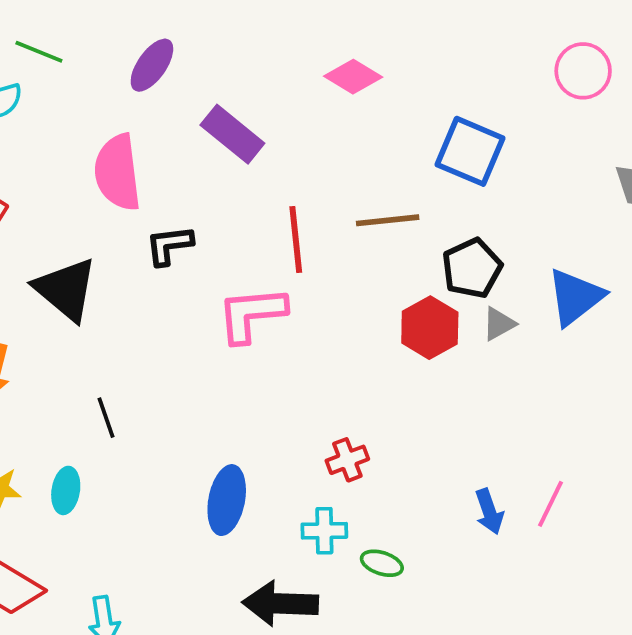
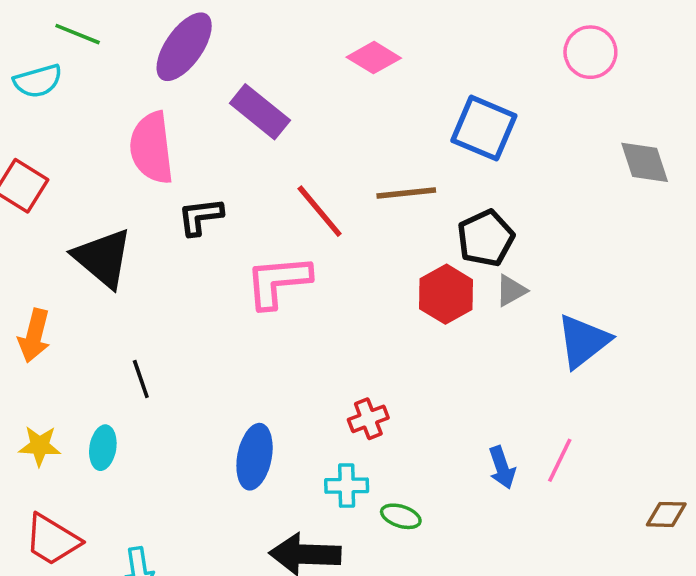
purple ellipse: (152, 65) -> (184, 47), size x1.4
red line: (296, 239) -> (320, 211), turned -34
blue triangle: (575, 297) -> (583, 341), moved

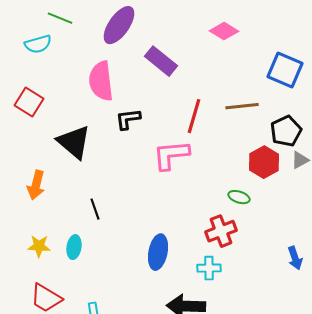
red line: (320, 211) -> (194, 116), turned 56
red cross: (368, 419) -> (221, 231), size x1.4
green ellipse: (401, 516) -> (239, 197), moved

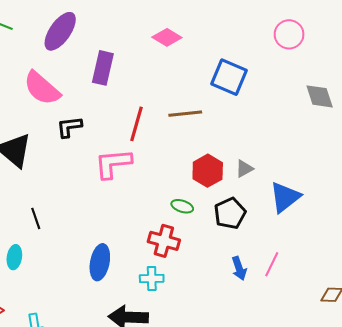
purple rectangle: (161, 61) -> (103, 68), turned 64
pink semicircle: (101, 81) -> (42, 88), turned -42
black pentagon: (286, 131) -> (230, 213), moved
red cross: (221, 231) -> (164, 241), turned 36

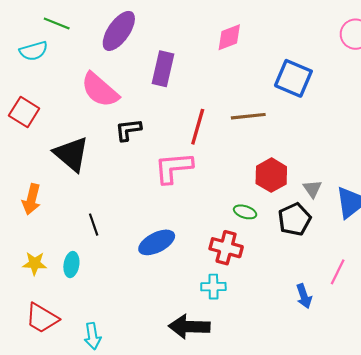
pink diamond: (167, 37) -> (229, 37), turned -52
gray triangle: (244, 169) -> (312, 189), moved, turned -36
blue ellipse: (100, 262) -> (157, 242), moved, turned 52
blue arrow: (239, 268) -> (304, 296), moved

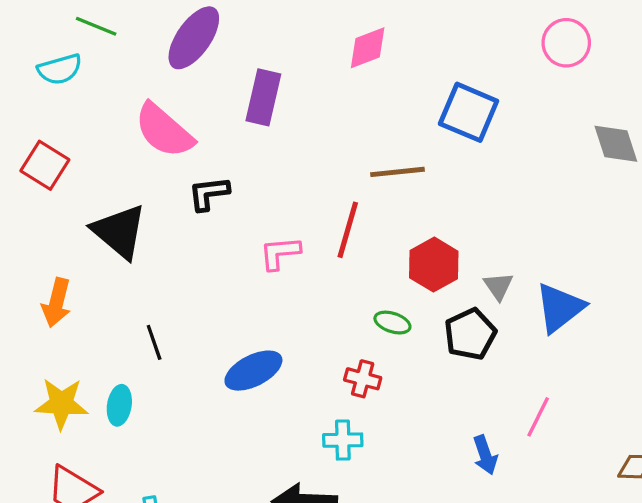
red line: (198, 127) -> (348, 230), moved
pink L-shape: (173, 168) -> (280, 253), size x0.7
red cross: (226, 248) -> (363, 379), size x0.7
yellow star: (35, 263) -> (61, 404), size x1.4

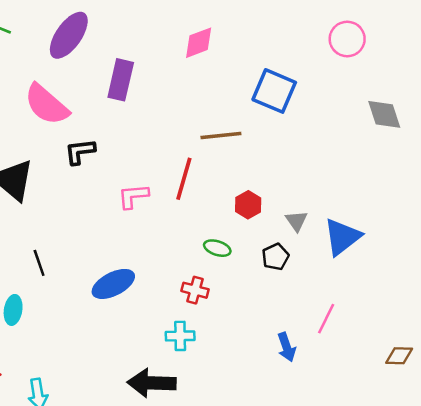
red hexagon: (434, 265) -> (248, 205), size x0.7
black pentagon: (470, 334) -> (275, 257), size x0.7

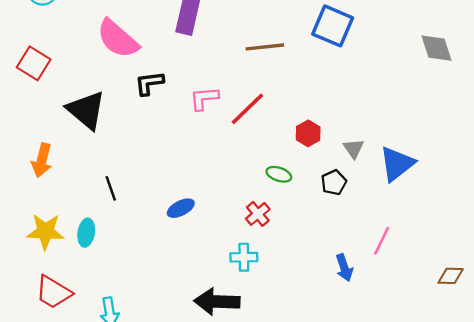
brown line: (221, 135) -> (265, 47), moved
red line: (184, 179) -> (247, 109), turned 30
pink L-shape: (133, 196) -> (204, 98), moved
blue ellipse: (113, 284) -> (181, 208), size x0.7
red cross: (195, 290) -> (258, 214), turned 35

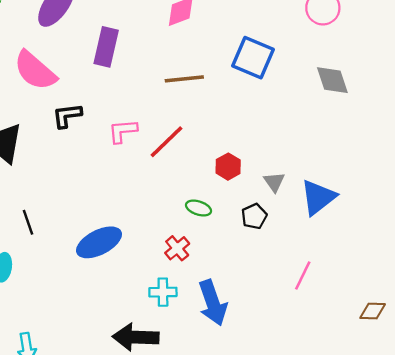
gray diamond: (437, 48) -> (332, 80), moved
blue ellipse: (181, 208) -> (99, 242), size x1.6
blue arrow: (344, 268) -> (213, 303), moved, size x1.6

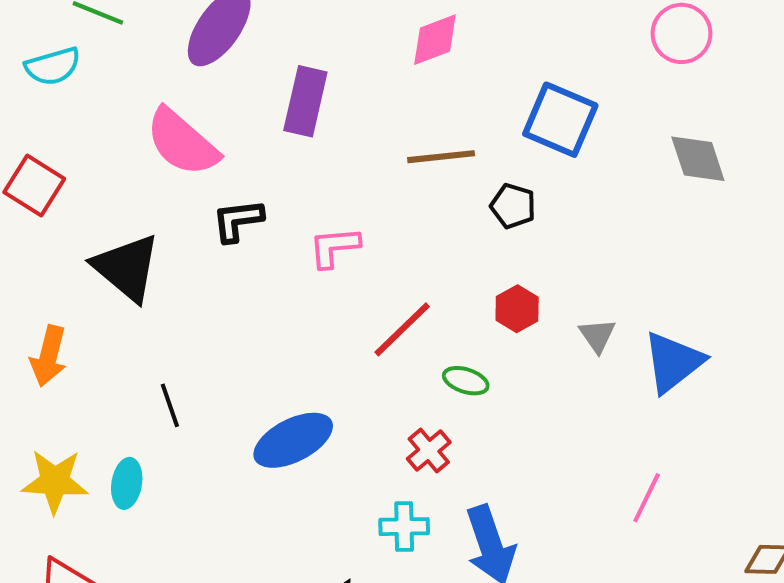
red line: (167, 142) -> (402, 329), moved
black pentagon: (254, 216) -> (513, 206), moved, turned -30

